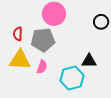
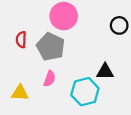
gray pentagon: (43, 40) -> (51, 47), turned 30
yellow triangle: (20, 60) -> (20, 93), moved, size x0.7

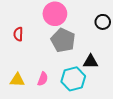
gray pentagon: (51, 47) -> (63, 40), moved
pink semicircle: (49, 79) -> (43, 79), moved

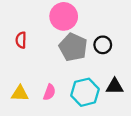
black circle: (103, 22) -> (103, 45), moved
black triangle: (91, 62) -> (115, 86), moved

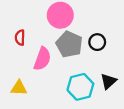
black triangle: (115, 86) -> (108, 81), turned -42
pink semicircle: (49, 92) -> (42, 59), moved, size x1.5

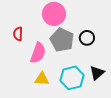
yellow triangle: (19, 88) -> (42, 79), moved

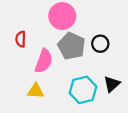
yellow triangle: (42, 79) -> (36, 91), moved

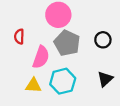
black circle: (100, 44) -> (103, 40), moved
cyan hexagon: (83, 90) -> (63, 81), moved

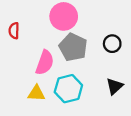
red semicircle: (19, 37) -> (14, 31), moved

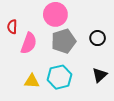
gray pentagon: (73, 47) -> (64, 41), turned 30
pink semicircle: (45, 63) -> (29, 43), moved

